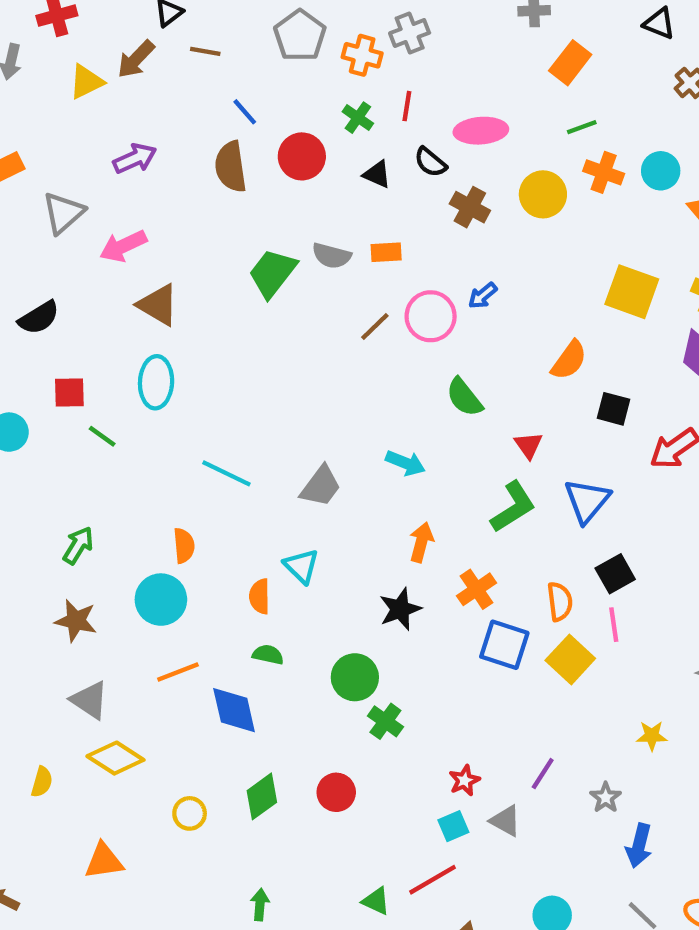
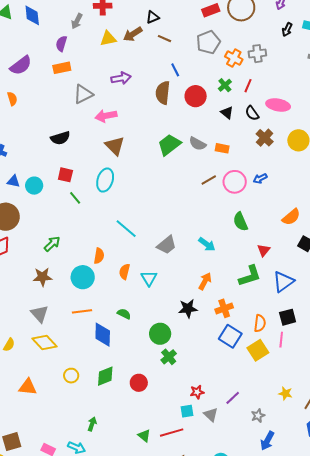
orange semicircle: (260, 596) -> (124, 272), moved
brown star: (76, 621) -> (42, 277), turned -30

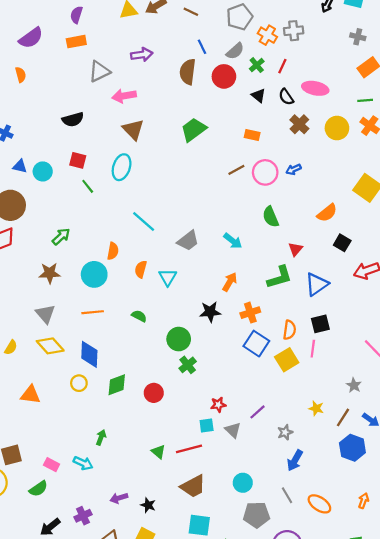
gray semicircle: (198, 144) -> (235, 51), moved, turned -72
blue diamond: (103, 335) -> (89, 354), moved

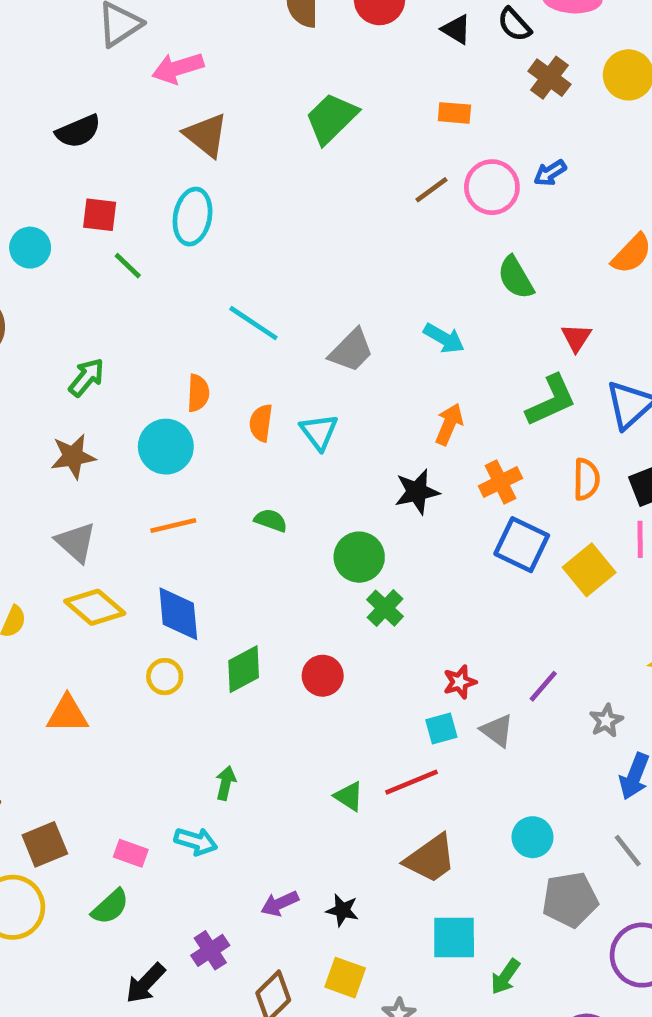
orange semicircle: (289, 330) -> (586, 479), moved

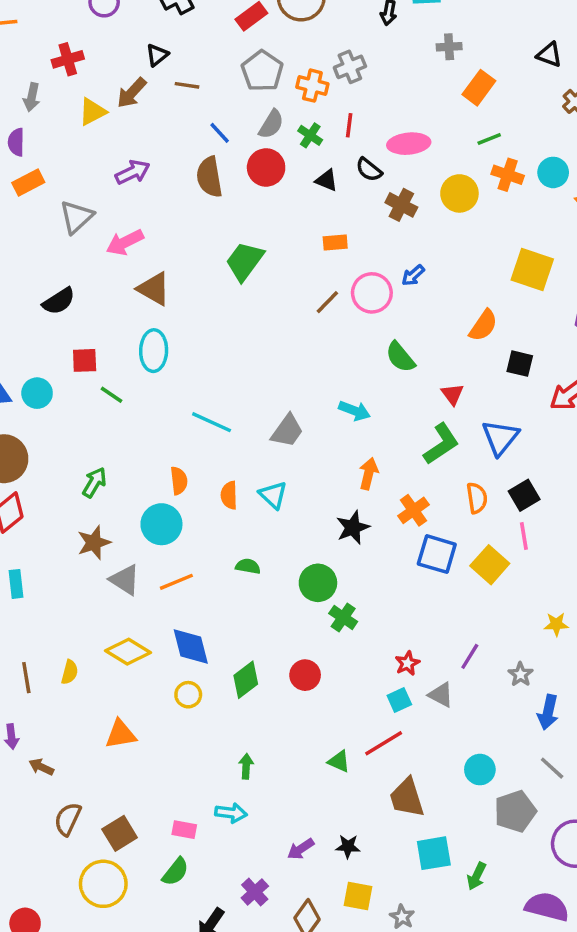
gray triangle: (76, 542) -> (125, 580), moved
brown trapezoid: (430, 859) -> (407, 798), turned 117

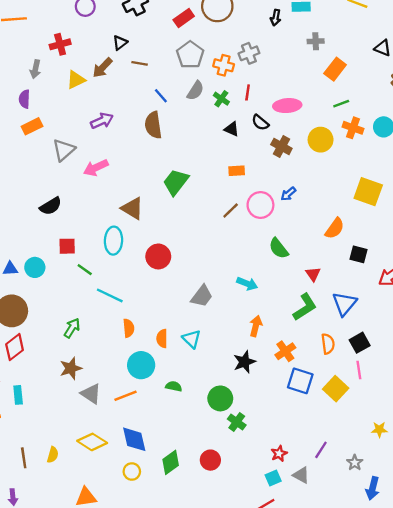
red circle: (266, 167) -> (158, 256), moved
brown triangle: (154, 289) -> (132, 208), moved
cyan line: (212, 422) -> (110, 295), moved
cyan circle: (161, 524) -> (141, 365), moved

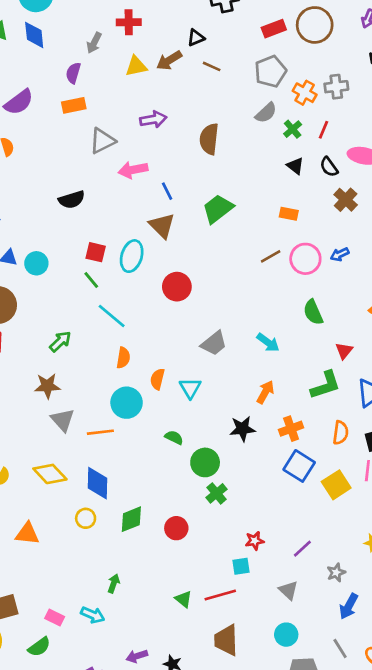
blue line: (161, 96) -> (167, 191), moved
red square: (67, 246) -> (96, 252), moved
green semicircle: (174, 386) -> (174, 437), moved
gray triangle: (301, 475) -> (288, 590), moved

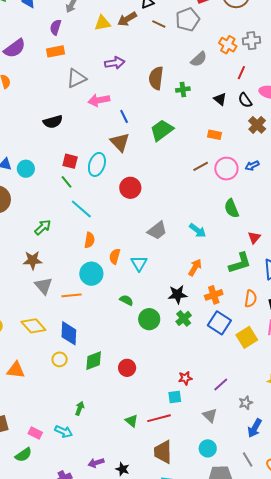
gray pentagon: (270, 71) -> (188, 19), moved
green cross: (293, 129) -> (183, 89), moved, turned 32
green cross: (217, 493) -> (184, 318), moved

